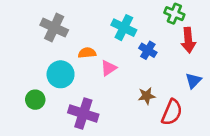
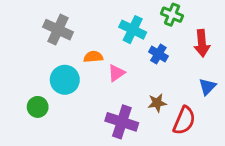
green cross: (174, 14) -> (172, 15), moved
purple cross: (83, 114) -> (122, 122), moved

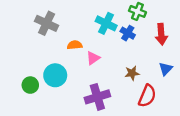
blue cross: (158, 54) -> (128, 33), moved
cyan circle: (65, 80) -> (55, 75), moved
brown star: (157, 103) -> (132, 73), moved
purple cross: (122, 122) -> (97, 97), turned -35

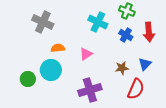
blue cross: (128, 33) -> (126, 35), moved
orange semicircle: (75, 45) -> (58, 48), moved
blue triangle: (166, 69) -> (145, 64), moved

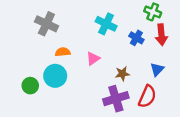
green cross: (127, 11) -> (153, 12), moved
brown star: (122, 68) -> (122, 74), moved
purple cross: (90, 90) -> (116, 99), moved

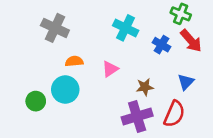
red arrow: (161, 35) -> (191, 41), turned -36

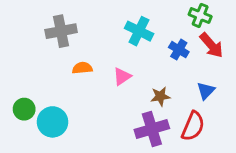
gray cross: (55, 28) -> (61, 31), turned -36
cyan circle: (65, 90) -> (53, 122), moved
green circle: (36, 101) -> (24, 109), moved

